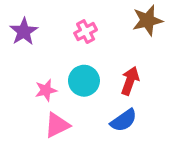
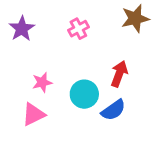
cyan circle: (84, 81) -> (84, 94), moved
pink triangle: (57, 125) -> (33, 114), moved

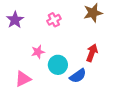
red arrow: (119, 74) -> (92, 53), moved
pink star: (42, 82) -> (38, 52), moved

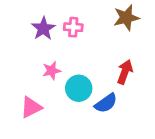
purple star: (15, 20) -> (43, 29), moved
pink cross: (54, 20) -> (73, 27), turned 32

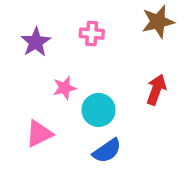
purple star: (43, 29) -> (36, 42), moved
blue semicircle: (106, 103) -> (107, 151), moved

